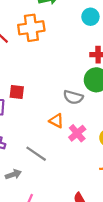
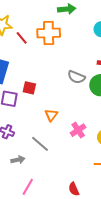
gray semicircle: (73, 97) -> (76, 77), moved
orange triangle: (56, 121) -> (51, 115), moved, turned 32

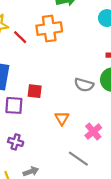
gray semicircle: (76, 77) -> (84, 85), moved
gray line: (40, 144) -> (78, 159), moved

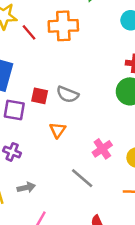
gray semicircle: (84, 85) -> (68, 94), moved
orange triangle: (62, 118) -> (58, 130), moved

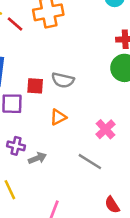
orange triangle: (58, 130) -> (58, 117), turned 36
gray arrow: (26, 187) -> (37, 158), moved

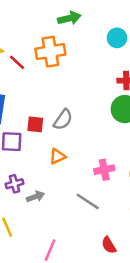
gray semicircle: (63, 80) -> (63, 120), turned -70
pink cross: (106, 129) -> (104, 170), turned 30
purple cross: (16, 146) -> (15, 184), turned -30

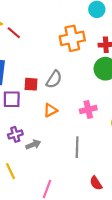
orange cross: (50, 52) -> (72, 38), moved
pink cross: (104, 170) -> (88, 110), moved
gray line: (88, 201) -> (77, 147), turned 60

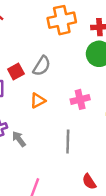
red square: (31, 84) -> (16, 72), turned -32
gray arrow: (33, 145) -> (19, 139), turned -104

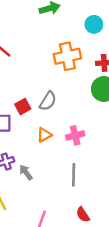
pink cross: (80, 99) -> (75, 135), moved
red semicircle: (89, 182) -> (83, 215), moved

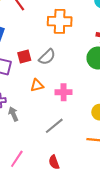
orange cross: (67, 56) -> (60, 21), moved
gray line: (74, 175) -> (54, 126), turned 36

